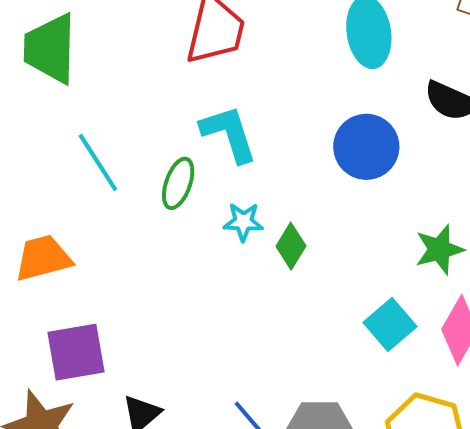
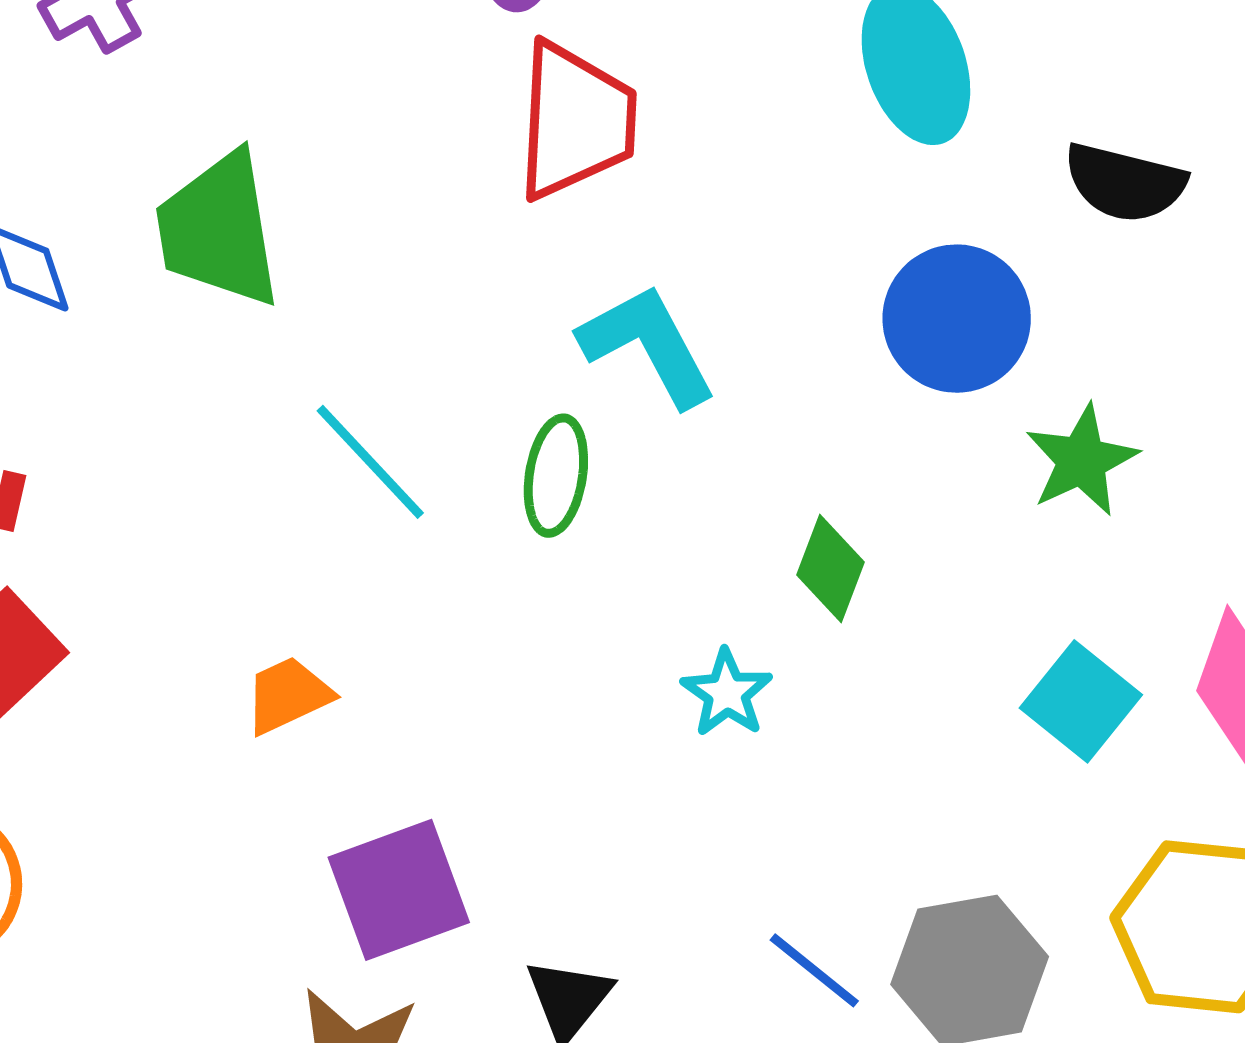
cyan star: (243, 222) -> (727, 693), moved, turned -30
green star: (439, 249) -> (1082, 460), moved
orange trapezoid: (43, 258) -> (288, 695), size x0.7

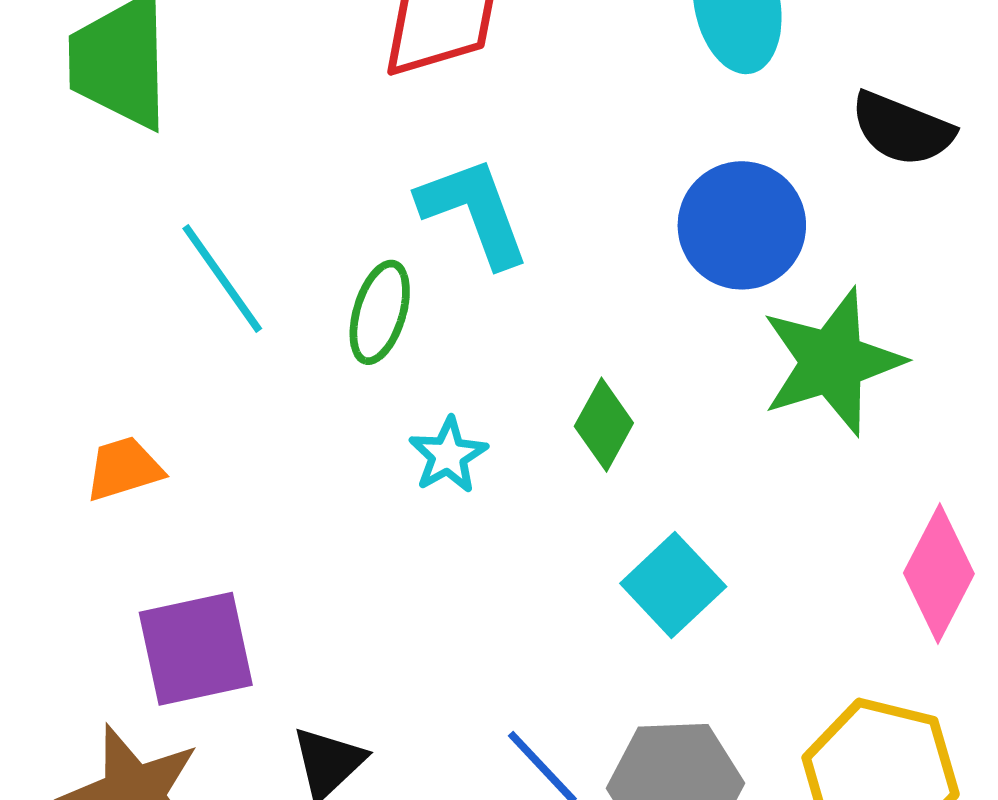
green star: (1082, 460) -> (832, 362), size x1.5
cyan star: (727, 693) -> (448, 455), moved
cyan square: (1081, 701) -> (673, 585), moved

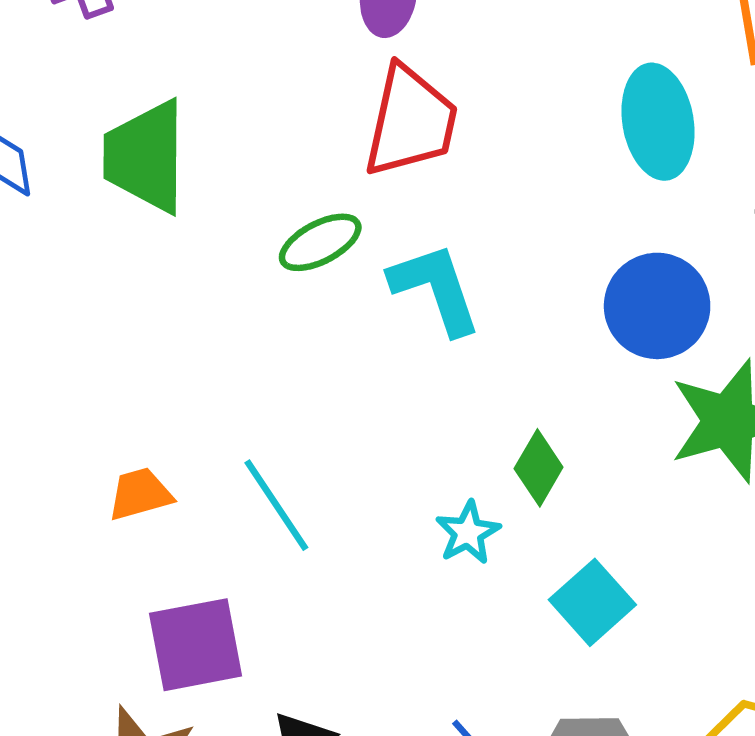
cyan line: (222, 279) -> (276, 505), moved
green ellipse: (380, 312) -> (320, 242), moved, turned 44
cyan star: (448, 455) -> (468, 533), moved

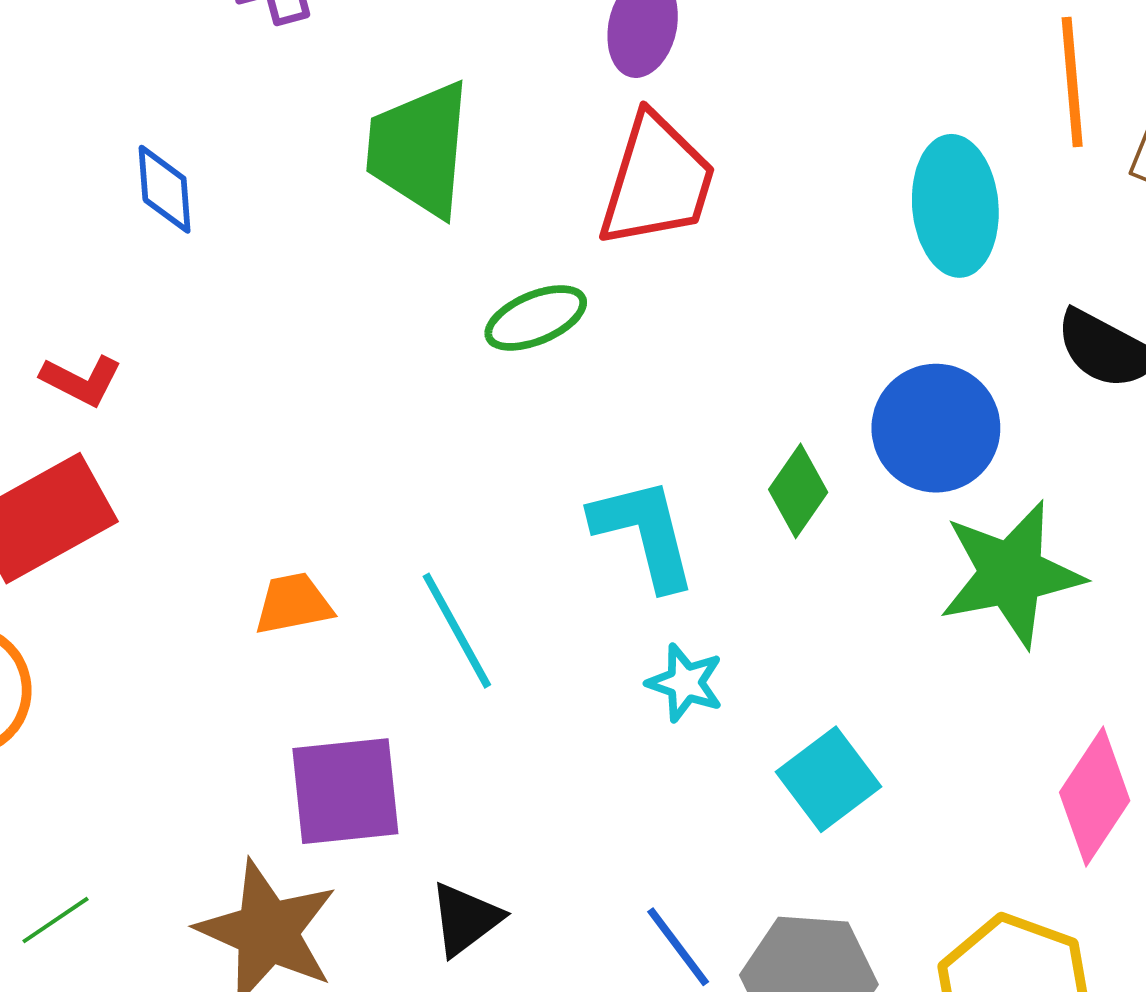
green trapezoid: (145, 157) -> (419, 149), moved
cyan L-shape: (436, 289) -> (644, 533), moved
green diamond: (539, 468) -> (798, 491), moved
cyan star: (468, 533) -> (685, 683), turned -30

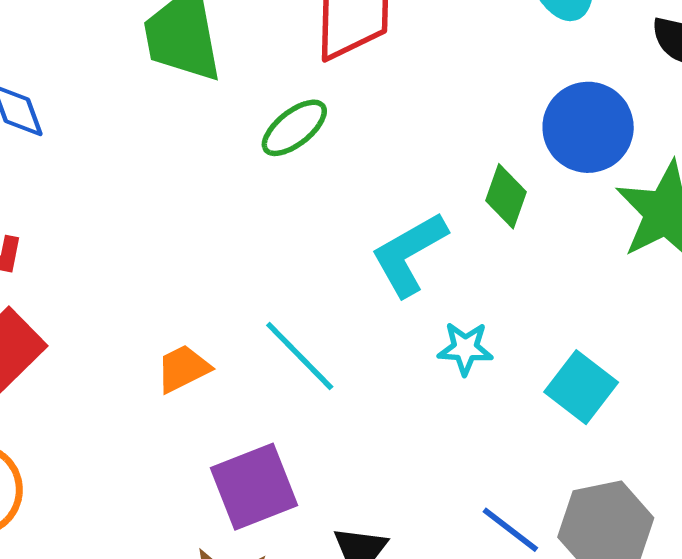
cyan L-shape: (644, 533) -> (409, 254), turned -90

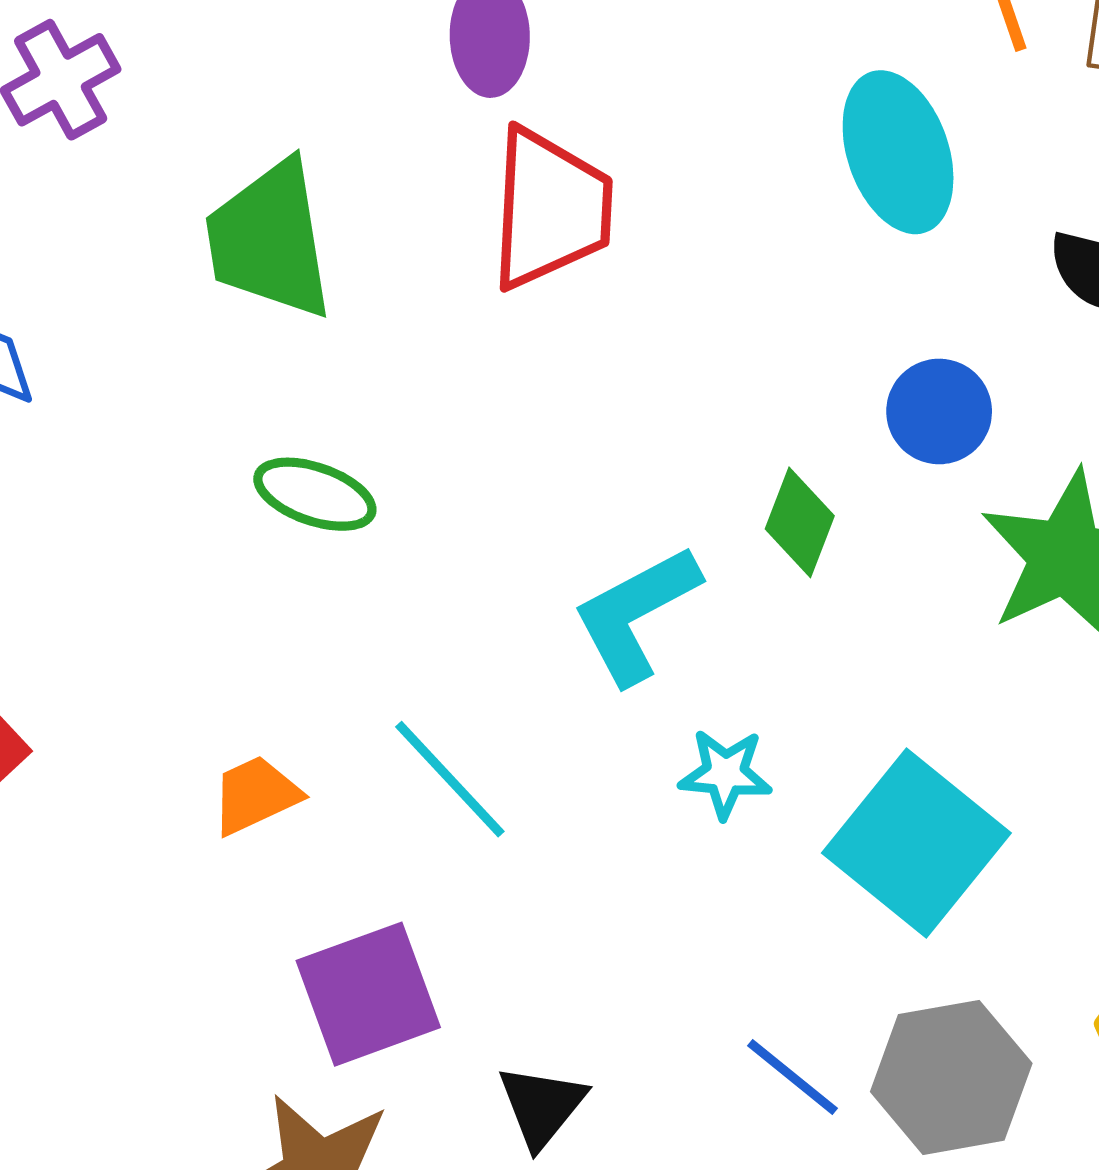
blue circle: (588, 127) -> (939, 411), size x0.7
green ellipse: (294, 128) -> (315, 494), moved, turned 56
cyan square: (581, 387) -> (916, 843), size x1.5

